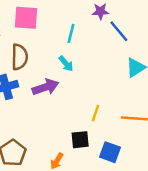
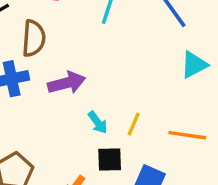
cyan arrow: (66, 64) -> (98, 122), moved

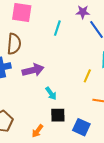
yellow line: (134, 124) -> (87, 76), moved

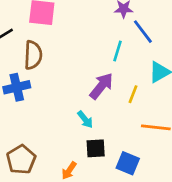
cyan line: (57, 28) -> (117, 51), moved
purple arrow: (33, 70) -> (101, 86), moved, turned -35

